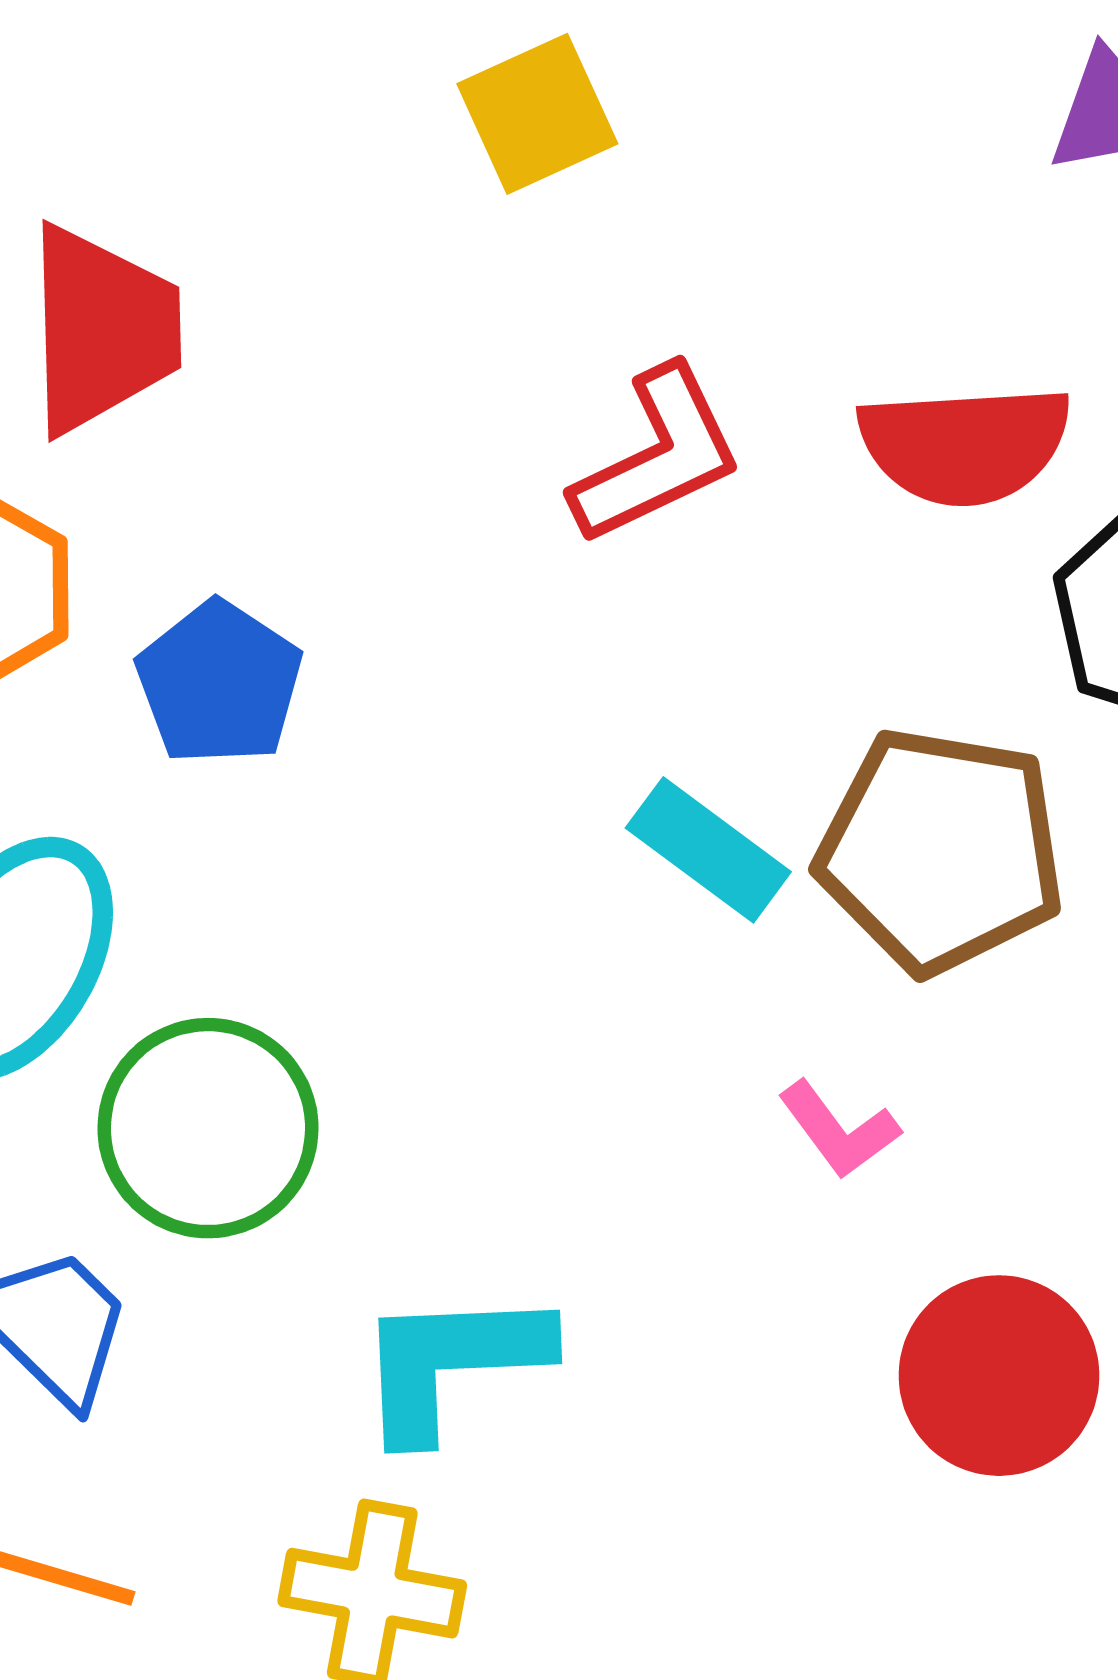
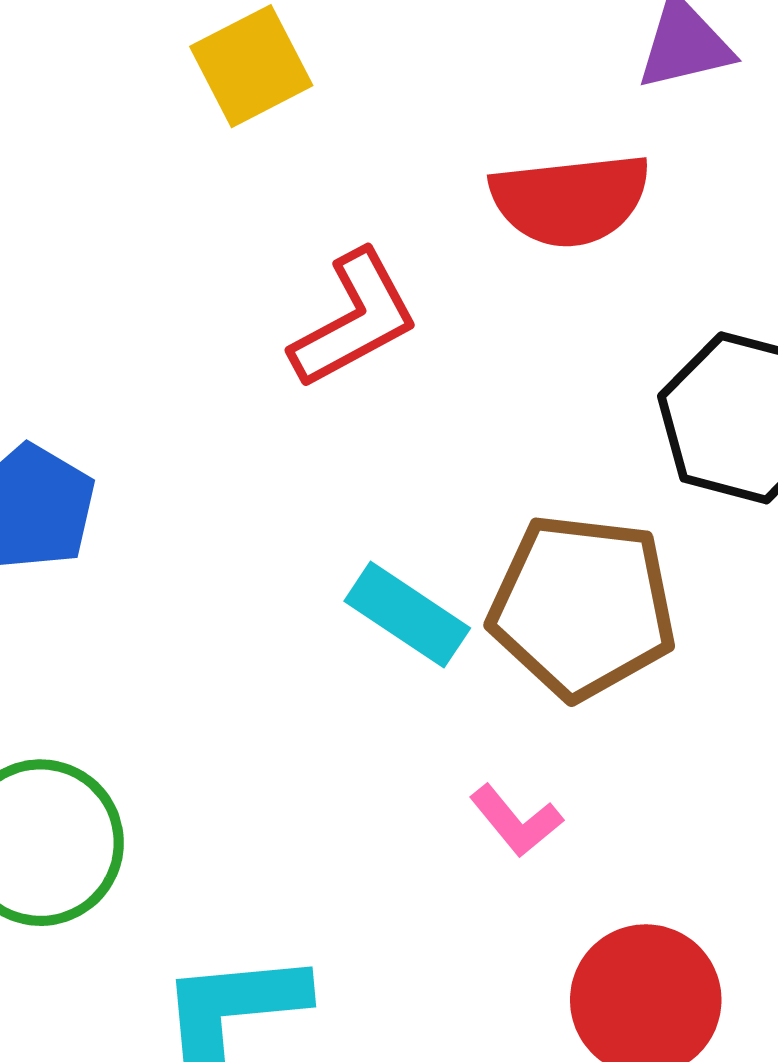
red semicircle: (965, 445) -> (570, 200), moved

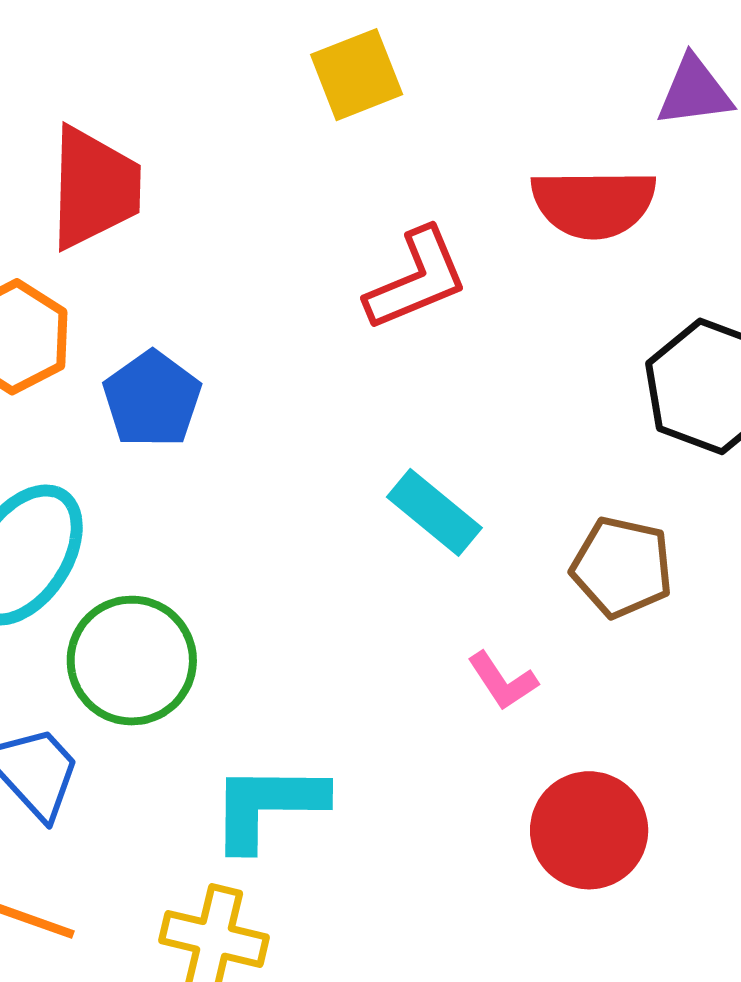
brown pentagon: (583, 607) -> (622, 567), moved, size x0.7

